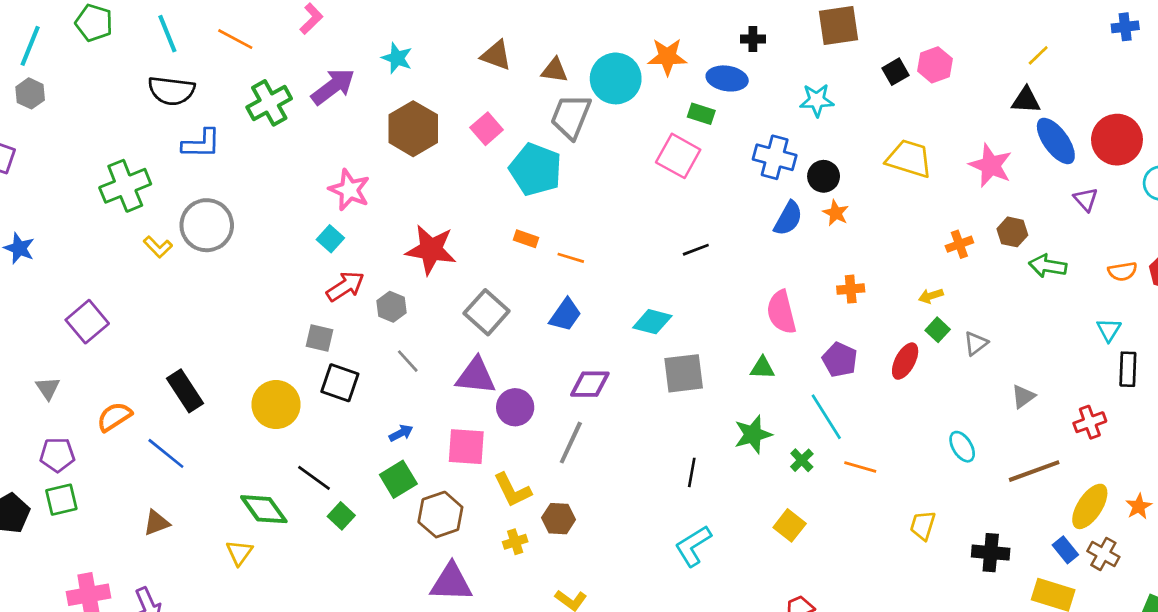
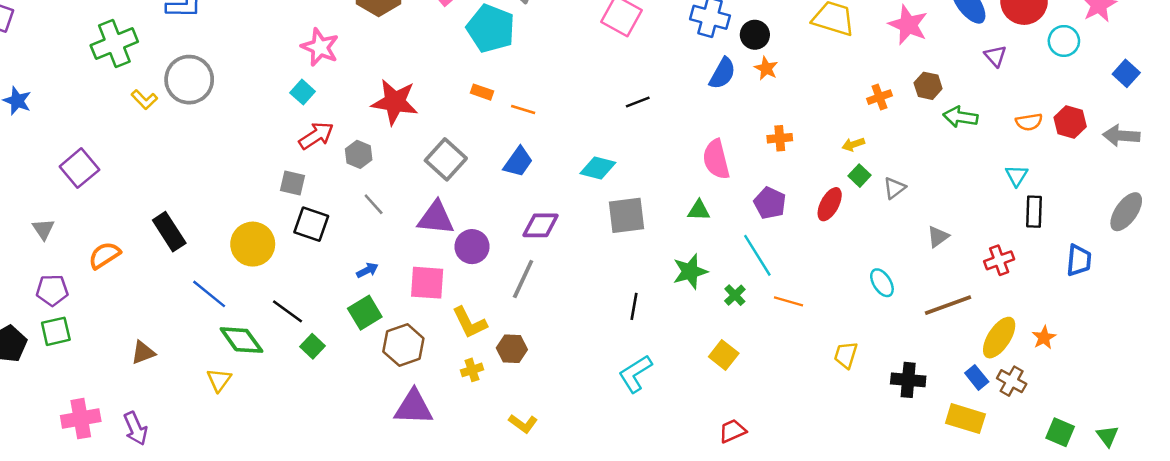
blue line: (166, 453) -> (209, 294), moved

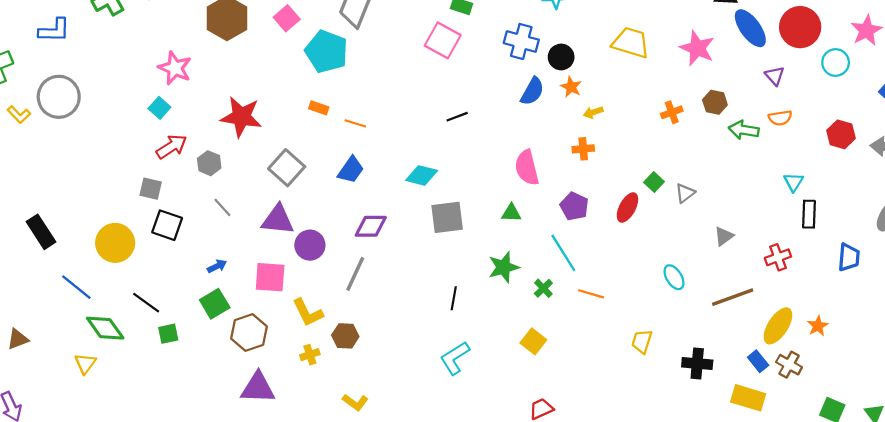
orange semicircle: (1029, 122) -> (780, 118), moved
yellow arrow: (853, 144) -> (593, 112), moved
green square: (313, 346) -> (168, 334), turned 35

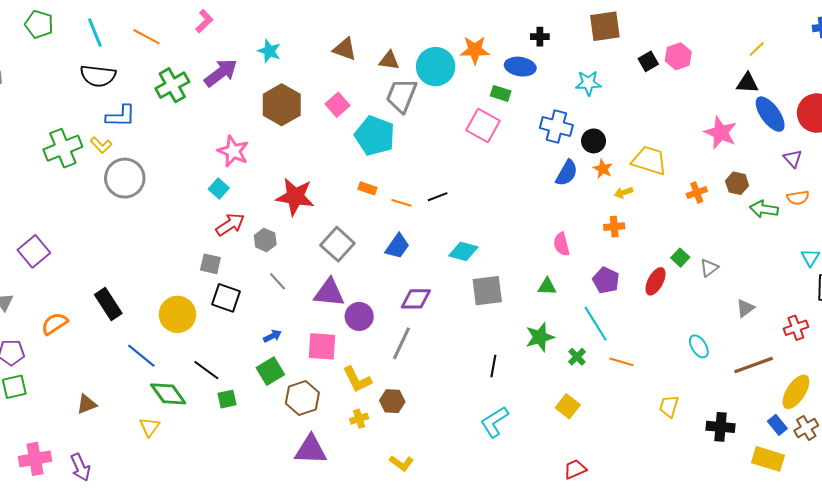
yellow trapezoid: (631, 43) -> (649, 161), moved
yellow L-shape: (19, 115) -> (101, 145), moved
black line: (457, 117) -> (438, 197), moved
pink semicircle: (527, 168) -> (562, 244), size x0.7
brown cross: (789, 365) -> (806, 428), turned 30

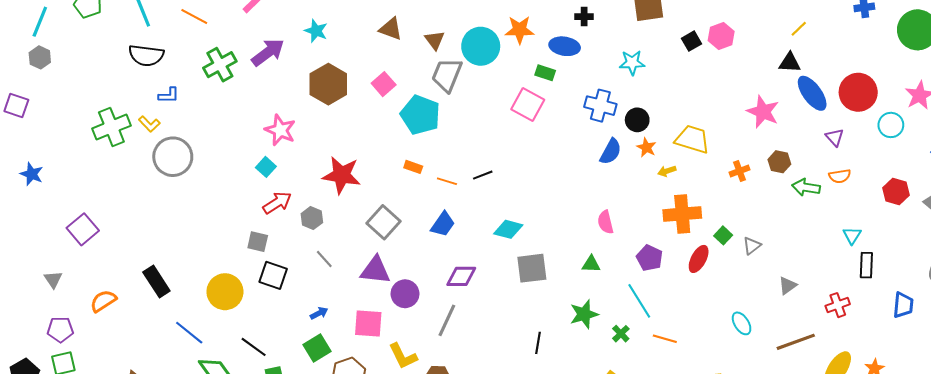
brown triangle: (389, 60) -> (435, 40), turned 45
blue L-shape: (121, 116) -> (169, 95), size x0.7
orange cross: (614, 227) -> (682, 214), moved, size x1.8

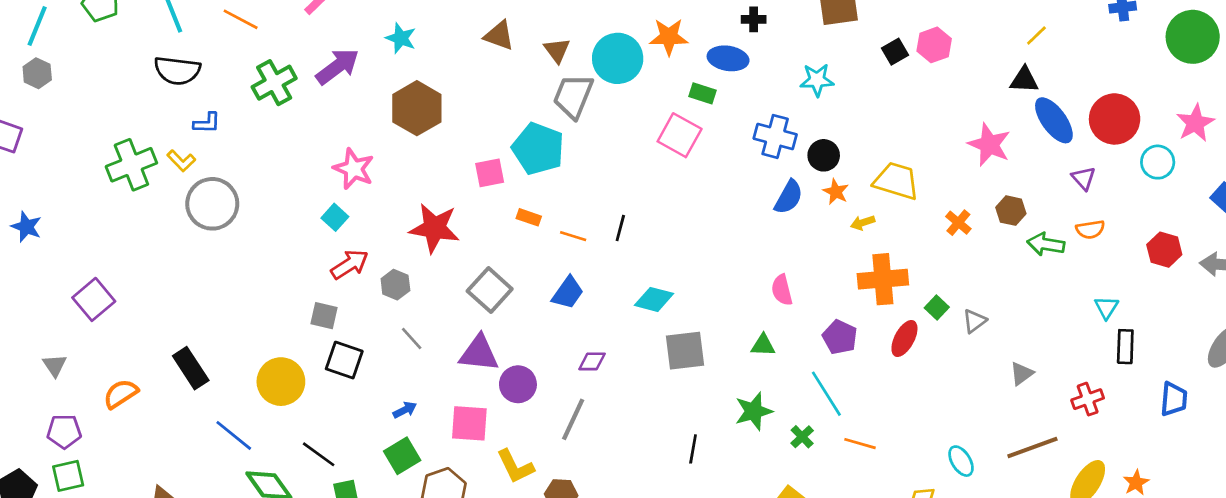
pink square: (384, 84) -> (490, 173), moved, turned 30
orange cross: (739, 171) -> (958, 223), turned -30
black line: (483, 175) -> (620, 228), turned -54
purple diamond: (461, 276) -> (592, 361), size x0.7
cyan ellipse: (742, 323) -> (961, 461), moved

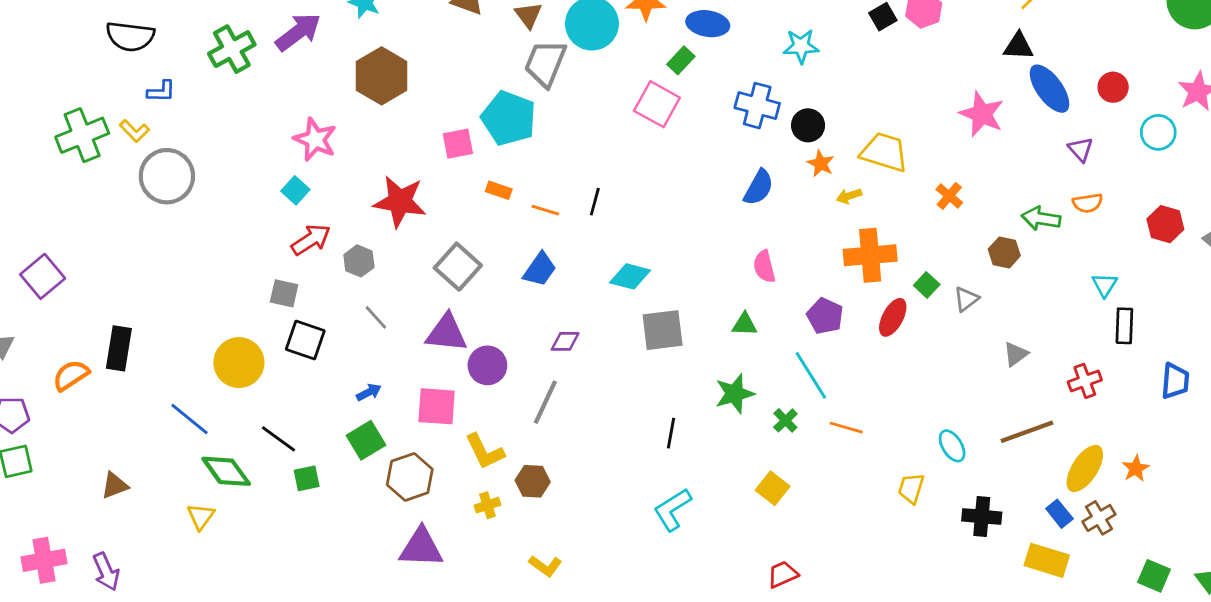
green rectangle: (702, 93) -> (681, 60), turned -65
red circle: (1115, 119) -> (1113, 87), size x0.6
blue semicircle: (789, 197) -> (759, 187), moved
brown hexagon: (1011, 211) -> (1004, 252), moved
black rectangle: (191, 368) -> (119, 348), moved, turned 42

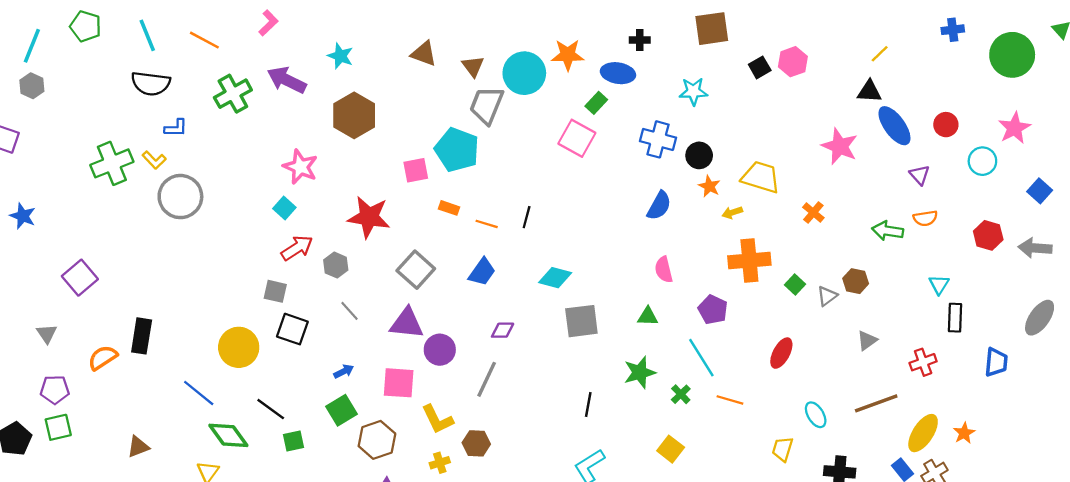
purple arrow: (298, 32) -> (287, 80), turned -117
brown hexagon: (1004, 252) -> (856, 281), moved
red ellipse: (893, 317) -> (781, 353), moved

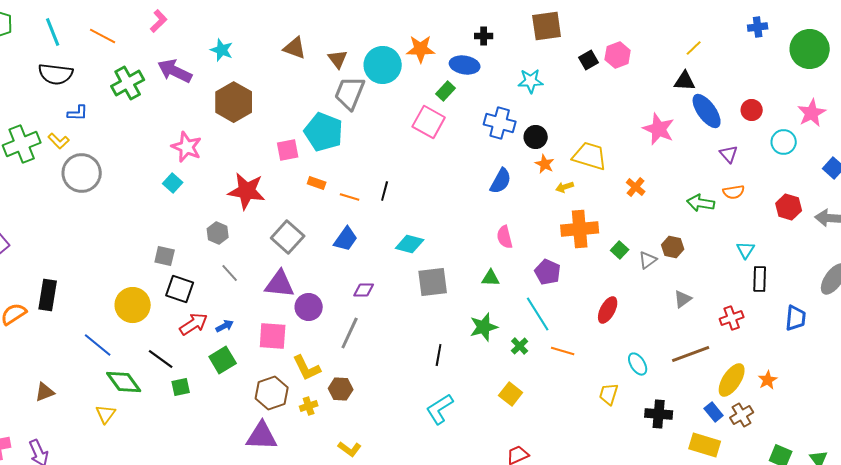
red arrow: (297, 248) -> (194, 324), moved
brown hexagon: (377, 440) -> (272, 393), moved

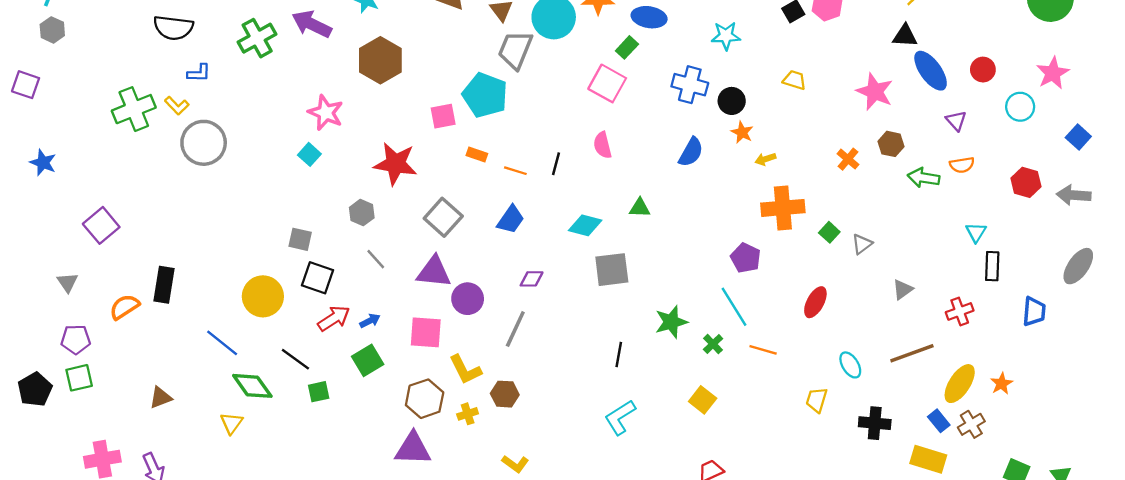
yellow trapezoid: (590, 156) -> (794, 80), moved, size x0.6
pink semicircle: (505, 237) -> (603, 145), moved
brown hexagon: (673, 247) -> (891, 144), moved
green triangle: (491, 278) -> (640, 208), moved

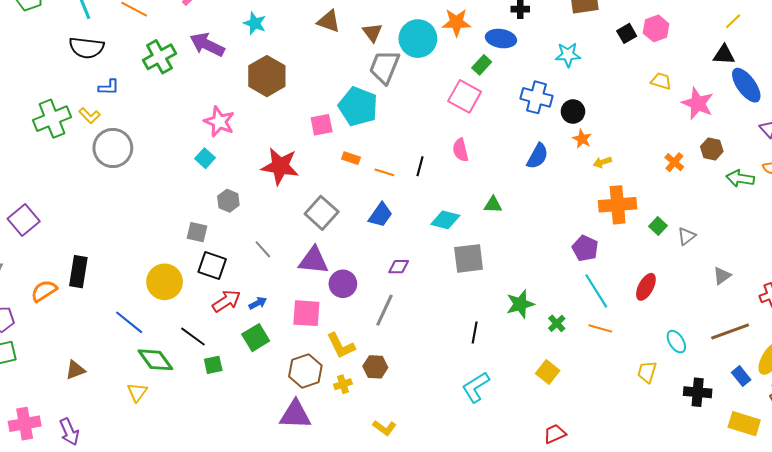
yellow trapezoid: (794, 80) -> (661, 81), moved
gray hexagon: (362, 213) -> (228, 201), moved
cyan line: (734, 307) -> (596, 291), moved
blue rectangle: (939, 421) -> (741, 376), moved

